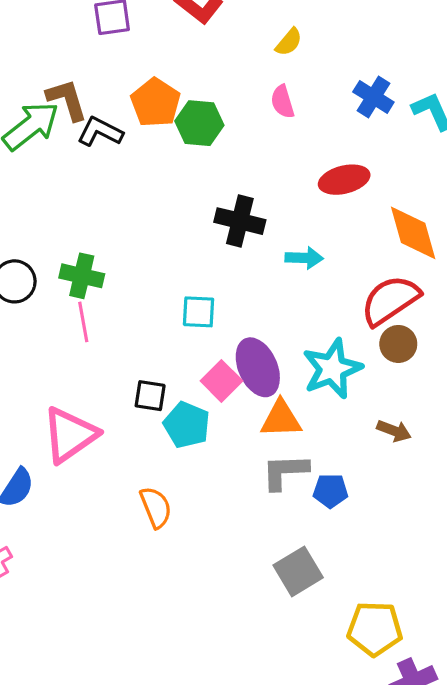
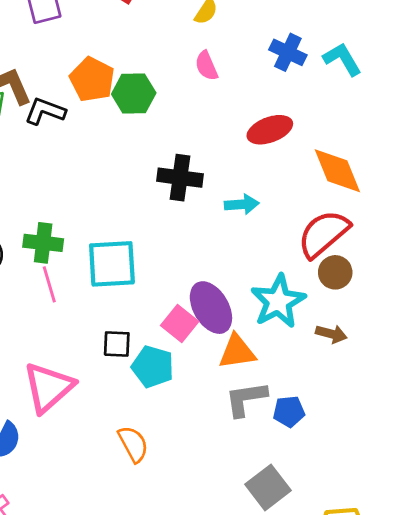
cyan square: (199, 312) -> (112, 264), moved, size x1.6
brown arrow: (394, 431) -> (331, 334), moved

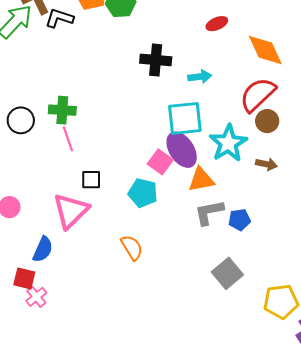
red ellipse: (270, 130) -> (217, 24), size x0.7
cyan square: (112, 264) -> (185, 118), moved
black square: (117, 344) -> (91, 180), moved

